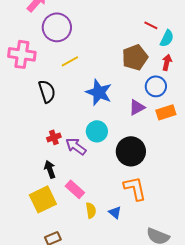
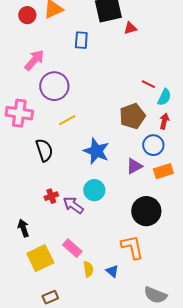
black circle: (131, 151) -> (146, 211), moved
black arrow: (50, 169) -> (23, 228), moved

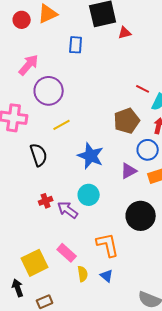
black arrow: (23, 228) -> (18, 288), moved
orange L-shape: (132, 247) -> (108, 245), moved

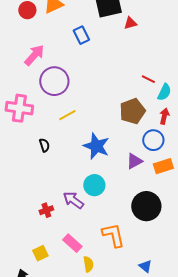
blue rectangle: (76, 45) -> (81, 35), turned -30
black semicircle: (39, 155) -> (44, 145), size x0.6
red cross: (46, 201) -> (46, 210), moved
yellow square: (35, 263) -> (40, 253), size x0.6
blue triangle: (107, 276) -> (145, 266), moved

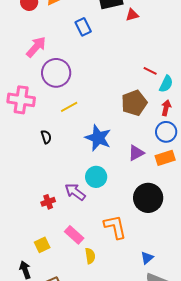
blue circle: (153, 140) -> (166, 132), moved
blue triangle: (145, 266) -> (147, 258), turned 40

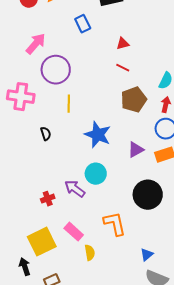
red triangle: (132, 15) -> (123, 44), moved
red line: (150, 71) -> (123, 68), moved
yellow line: (69, 107) -> (69, 104), turned -60
yellow square: (42, 245) -> (42, 242), size x1.8

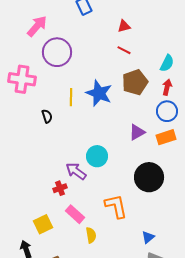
yellow line: (69, 104) -> (71, 97), moved
blue star: (98, 135) -> (99, 93), moved
red cross: (48, 199) -> (60, 188), moved
yellow square: (42, 242) -> (43, 224), size x0.7

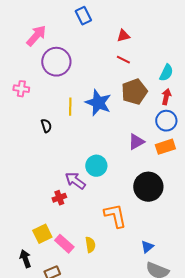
pink cross: (22, 79) -> (21, 89), size x0.6
pink rectangle: (75, 214) -> (64, 244), moved

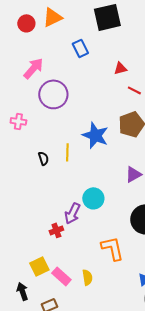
red line: (123, 60) -> (134, 90), moved
yellow line: (70, 107) -> (67, 152), moved
purple arrow: (75, 181) -> (72, 213), turned -100

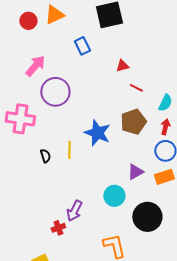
pink cross: (18, 121) -> (20, 119), size x1.8
cyan circle: (93, 198) -> (114, 196), moved

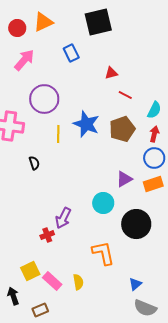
pink arrow: (35, 66) -> (24, 60), moved
blue star: (97, 133) -> (86, 124), moved
yellow line: (69, 150) -> (58, 134), moved

